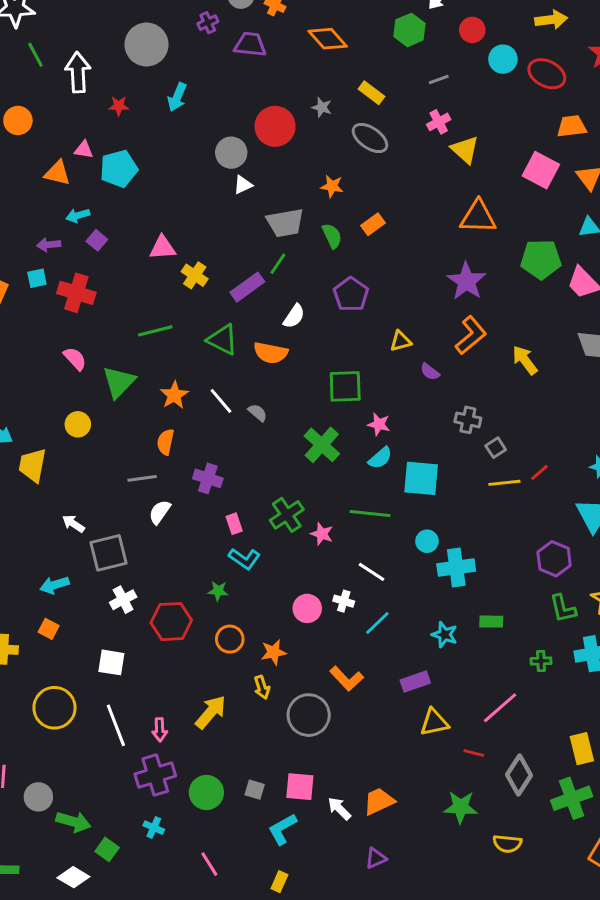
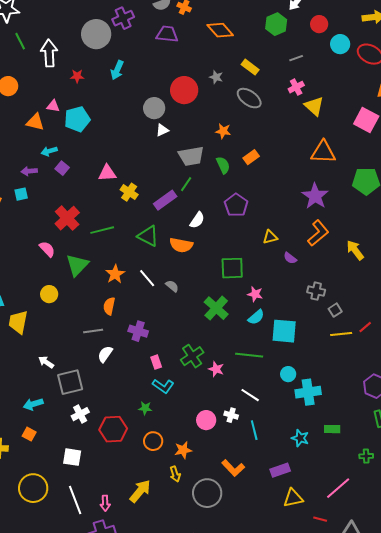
purple cross: (208, 23) -> (123, 18), moved, size x1.5
red cross: (76, 293) -> (67, 218), moved, turned 30
cyan line: (377, 623) -> (254, 430), turned -60

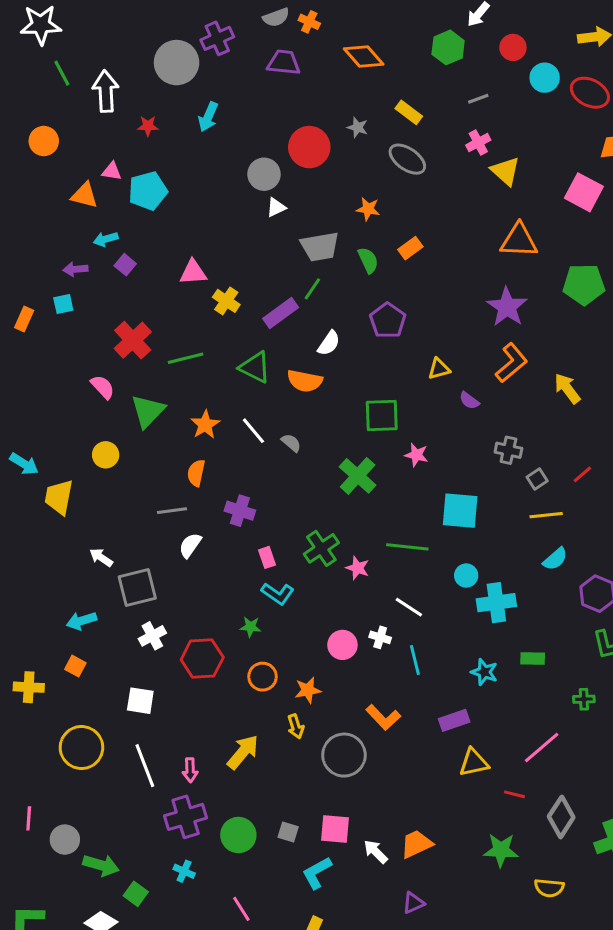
cyan semicircle: (256, 317) -> (555, 559), moved
red line: (365, 327) -> (582, 474), moved

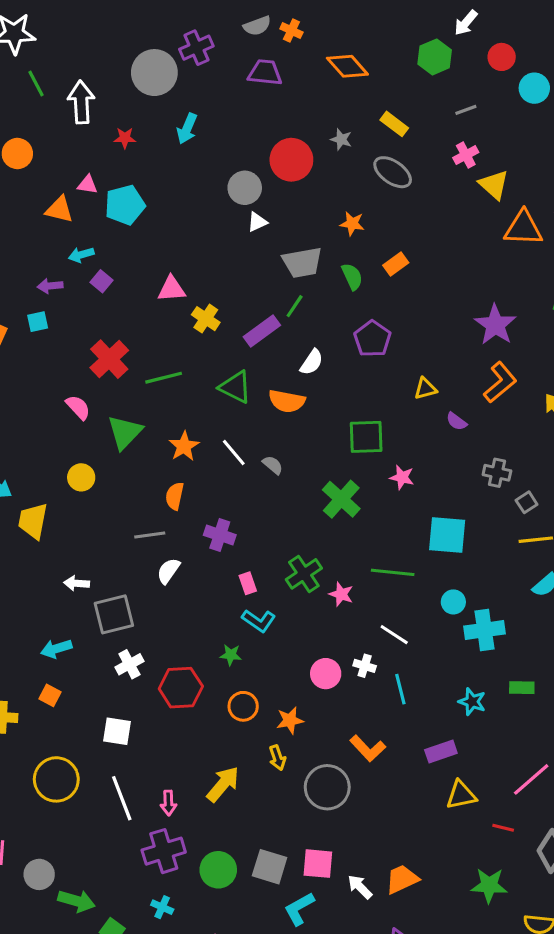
orange triangle: (519, 241) -> (523, 228), moved
white arrow: (101, 557) -> (77, 583), turned -30
gray square: (288, 832) -> (270, 867), size x1.6

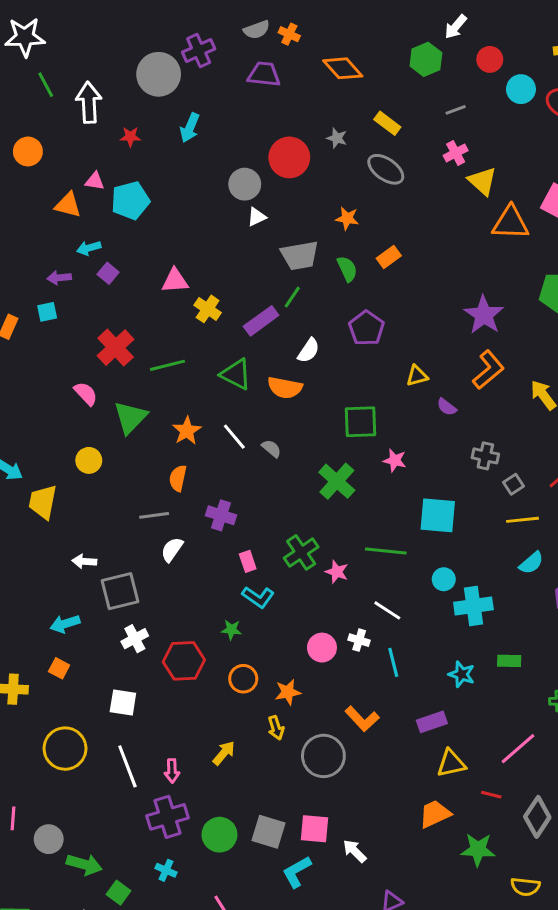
yellow arrow: (223, 784) -> (224, 753), size x0.7
orange trapezoid: (402, 879) -> (435, 814), moved

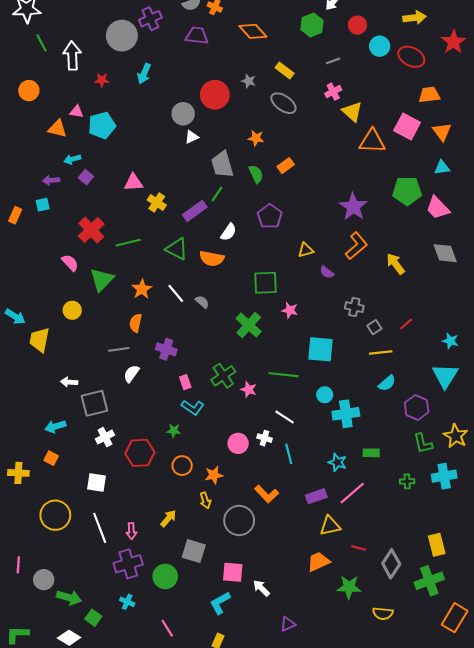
gray trapezoid: (300, 255) -> (222, 164), turned 84
pink line: (518, 749) -> (352, 493), moved
gray square: (268, 832) -> (194, 551), moved

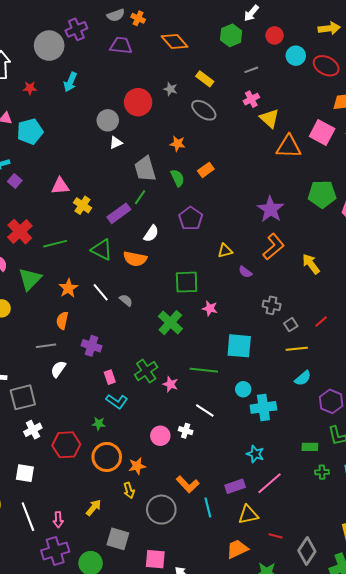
green rectangle: (371, 453) -> (310, 447), moved
cyan line: (289, 454) -> (208, 508), moved
orange circle: (182, 466) -> (107, 457), size x1.5

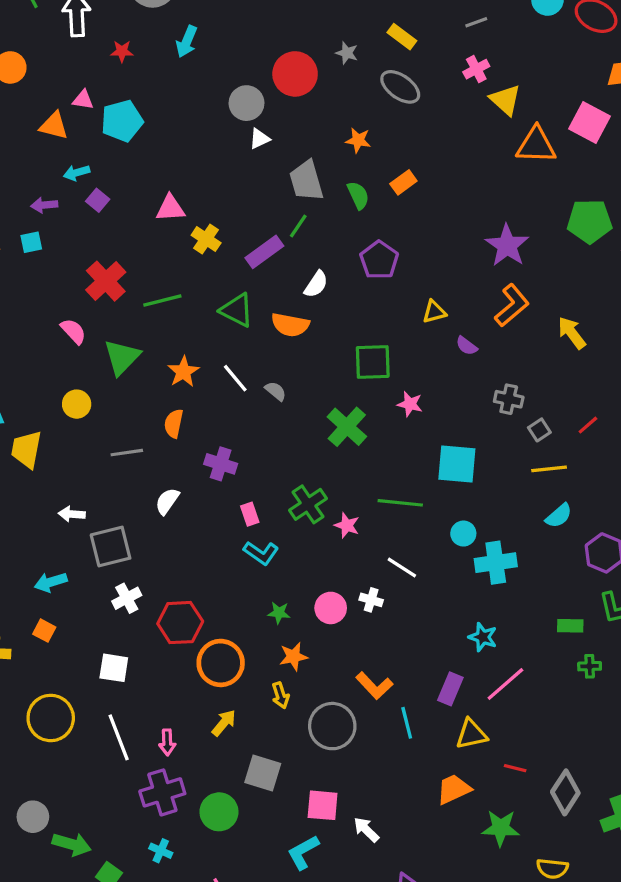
gray line: (46, 346) -> (127, 453), moved
green star: (99, 424) -> (279, 613), moved
orange circle: (107, 457) -> (221, 663), moved
purple rectangle: (235, 486) -> (450, 689), turned -48

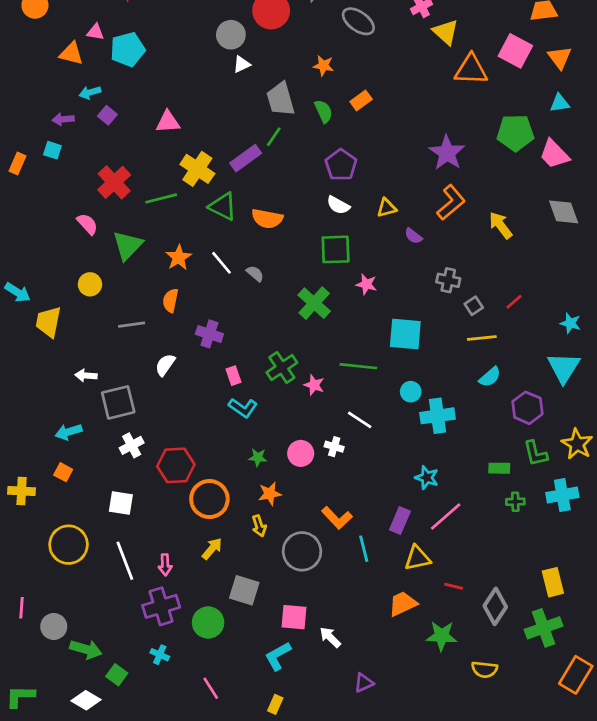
yellow cross: (206, 239) -> (197, 169), moved, size x1.4
cyan square: (31, 242) -> (52, 150), turned 30
white semicircle: (316, 284) -> (338, 205), moved, turned 85

